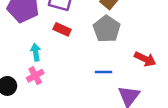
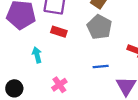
pink cross: (35, 76) -> (59, 85), moved

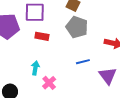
cyan arrow: (37, 55) -> (35, 68), moved, turned 32

